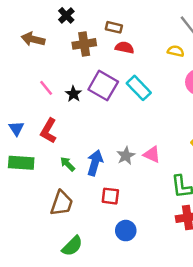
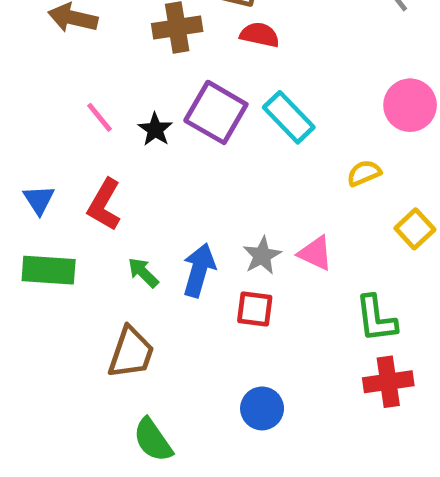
yellow semicircle: (176, 51) -> (364, 173), moved, turned -35
red square: (110, 196) -> (255, 309), moved
green semicircle: (72, 246) -> (153, 440), turned 100

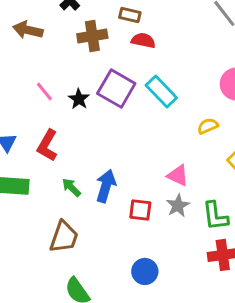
gray star: (262, 256) -> (178, 205), moved

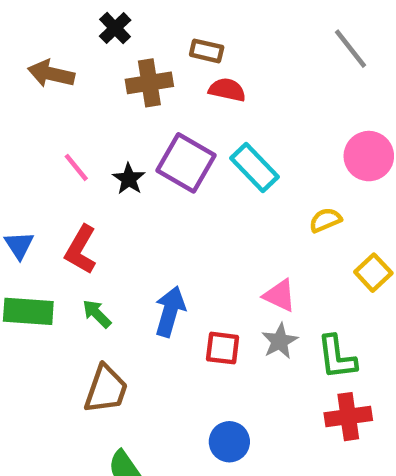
green arrow: (71, 187) -> (97, 314), moved

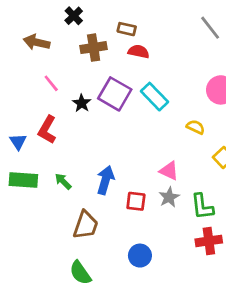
pink line: (76, 167) -> (51, 83), moved
yellow semicircle: (325, 220) -> (196, 127), turned 48
red L-shape: (81, 250) -> (47, 130), moved
brown trapezoid: (106, 389) -> (86, 225), moved

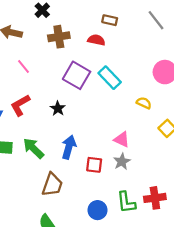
brown rectangle: (127, 29) -> (110, 20), moved
black star: (82, 103) -> (58, 108), moved
red L-shape: (47, 130) -> (20, 105), turned 30
green arrow: (63, 181) -> (33, 148), size x1.5
green L-shape: (202, 207) -> (126, 202), moved

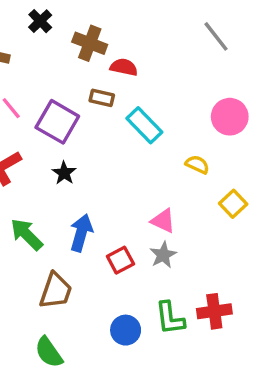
brown rectangle: (110, 20) -> (102, 98), moved
brown cross: (59, 37) -> (90, 43), moved, turned 30
purple square: (77, 75) -> (57, 122), moved
red square: (94, 165) -> (120, 260), turned -35

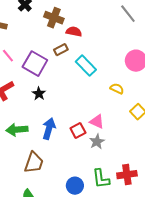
brown rectangle: (102, 98) -> (61, 50), turned -40
green arrow: (27, 234) -> (17, 130), turned -50
red square: (120, 260) -> (78, 131), moved

